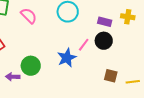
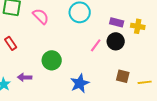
yellow cross: (128, 17) -> (138, 26), moved
blue star: (67, 58) -> (80, 83), moved
green circle: (31, 66) -> (52, 60), moved

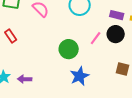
green circle: (52, 60) -> (69, 49), moved
purple arrow: (25, 77) -> (25, 79), moved

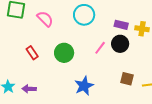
red rectangle: (11, 36) -> (32, 53), moved
green circle: (69, 49) -> (64, 53), moved

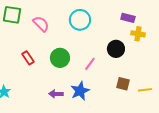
purple rectangle: (121, 25) -> (128, 18), moved
pink line: (100, 48) -> (90, 64), moved
purple arrow: (29, 89) -> (56, 94), moved

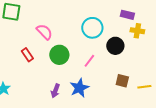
cyan circle: (80, 20) -> (92, 28), moved
pink semicircle: (41, 24) -> (44, 32), moved
purple arrow: (56, 94) -> (55, 91), turned -72

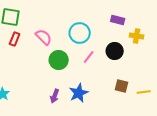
purple rectangle: (127, 15) -> (118, 20), moved
cyan circle: (92, 28) -> (80, 33), moved
red rectangle: (27, 55) -> (15, 39), moved, turned 56
pink line: (89, 61) -> (89, 57), moved

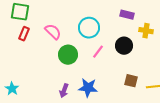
blue star: (79, 93) -> (88, 88), turned 30

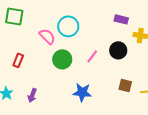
cyan circle: (89, 28) -> (68, 26), moved
red rectangle: (24, 34) -> (18, 60), moved
purple arrow: (64, 91) -> (32, 95), moved

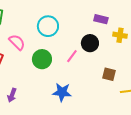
pink semicircle: (47, 36) -> (17, 42), moved
black circle: (118, 50) -> (90, 43), moved
brown square: (125, 85) -> (109, 74), moved

